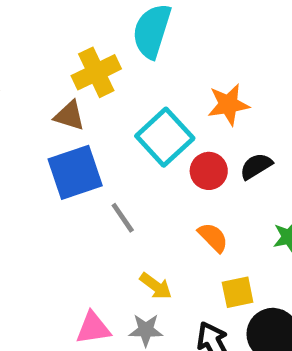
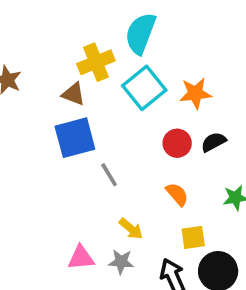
cyan square: (165, 137) -> (144, 88), moved

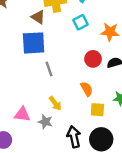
cyan square: (144, 88) -> (81, 22), size x0.6
yellow square: (193, 237) -> (97, 110), moved

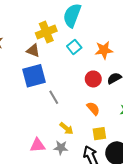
yellow square: (97, 110) -> (99, 134), moved

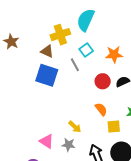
blue square: (34, 76) -> (47, 75), turned 30
gray line: (54, 97) -> (75, 65), moved
yellow square: (99, 134) -> (114, 126), moved
pink triangle: (38, 145) -> (47, 141), turned 35

